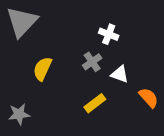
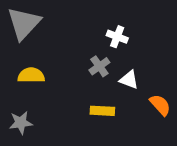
yellow semicircle: (42, 69) -> (31, 75), moved, turned 65
yellow rectangle: (95, 103) -> (102, 111), turned 40

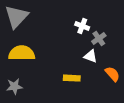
gray cross: (99, 66) -> (99, 38), moved
yellow semicircle: (31, 75) -> (22, 53), size x1.4

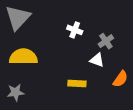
white cross: (82, 26) -> (75, 30), moved
orange semicircle: (112, 74) -> (120, 79), turned 77

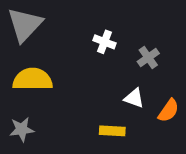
white triangle: (97, 60) -> (134, 98), moved
yellow rectangle: (77, 83) -> (112, 131), moved

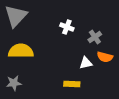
white triangle: (134, 98) -> (86, 63), turned -32
orange semicircle: (169, 111) -> (105, 57), moved, turned 70

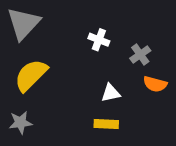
yellow semicircle: (21, 51) -> (31, 75), turned -45
white triangle: (86, 63) -> (111, 93), moved

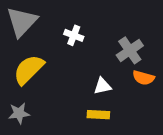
white cross: (99, 40) -> (74, 35), moved
gray cross: (140, 55) -> (130, 50), size x1.4

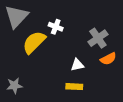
yellow semicircle: (29, 70) -> (34, 42), moved
orange semicircle: (144, 78) -> (108, 59), turned -42

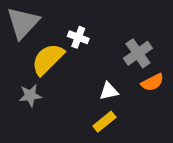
gray star: (14, 86) -> (30, 95), moved
yellow rectangle: (74, 87) -> (104, 122), turned -42

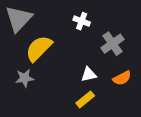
white cross: (78, 37) -> (82, 21), moved
orange semicircle: (152, 82) -> (122, 78), moved

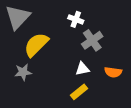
gray cross: (112, 44) -> (92, 40), moved
orange semicircle: (122, 78) -> (113, 72), turned 35

